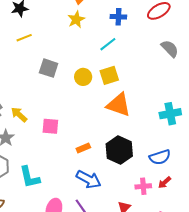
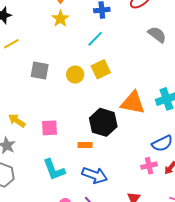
orange triangle: (119, 105) -> (133, 103), moved
orange rectangle: (83, 148) -> (85, 145), turned 32
black hexagon: (119, 150) -> (103, 122), moved
cyan L-shape: (30, 177) -> (54, 170), moved
pink cross: (143, 186) -> (149, 166), moved

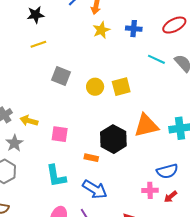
yellow star: (60, 19) -> (101, 30), moved
cyan line: (95, 39) -> (156, 59), moved, turned 60
orange triangle: (133, 103) -> (146, 126), turned -36
yellow arrow: (17, 121) -> (29, 121), turned -30

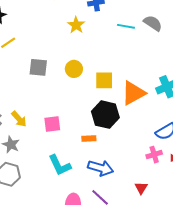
yellow star: (101, 30) -> (76, 25), moved
yellow square: (121, 87) -> (104, 80), moved, turned 30
yellow arrow: (29, 121) -> (19, 119), turned -132

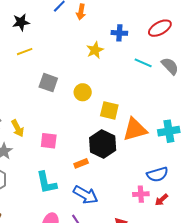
orange rectangle: (89, 138) -> (81, 163), turned -32

